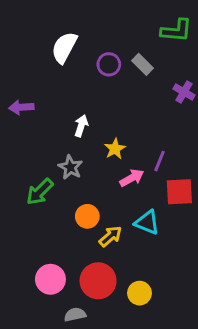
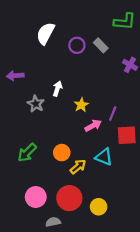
gray star: (70, 167) -> (36, 104), moved
green arrow: (40, 192) -> (27, 153), moved

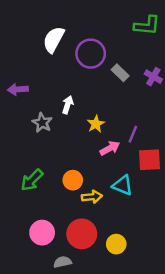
purple circle: (77, 45) -> (91, 54), size x1.5
gray rectangle: (101, 45) -> (120, 73), moved
yellow arrow: (78, 167) -> (92, 197), turned 35

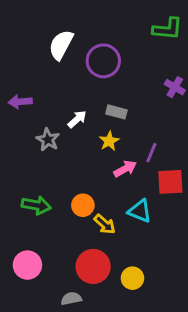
gray rectangle: (120, 73) -> (116, 112), moved, turned -30
white arrow: (68, 105) -> (77, 119), turned 30
green arrow: (32, 180) -> (36, 205), turned -125
yellow arrow: (92, 197) -> (105, 224), turned 48
pink circle: (42, 233) -> (27, 265), moved

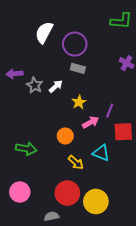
gray rectangle: (116, 112) -> (78, 68), moved
gray star: (48, 140) -> (35, 85), moved
orange circle: (83, 205) -> (65, 136), moved
yellow circle: (132, 278) -> (96, 202), size x1.5

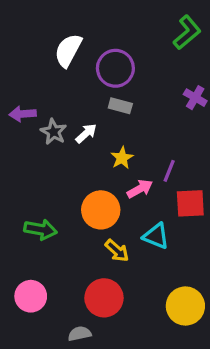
green L-shape: (121, 21) -> (187, 32), turned -45
orange circle: (65, 136) -> (101, 210), size x1.5
yellow circle: (96, 202) -> (185, 306), moved

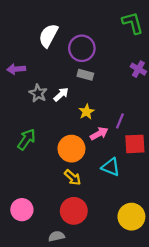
green L-shape: (187, 32) -> (133, 23), turned -65
purple arrow: (23, 114) -> (16, 69), moved
green arrow: (40, 229) -> (27, 139), moved, turned -65
yellow arrow: (117, 251) -> (73, 177), moved

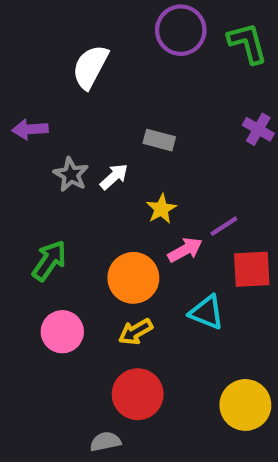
purple circle: (82, 48) -> (181, 30), moved
purple line: (120, 121) -> (224, 226), turned 35
yellow arrow: (73, 177) -> (136, 332), turned 108
pink circle: (22, 210) -> (62, 332), moved

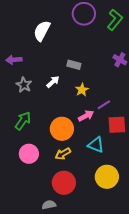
green L-shape: (248, 43) -> (115, 20), turned 55
gray star: (71, 174) -> (24, 85), moved
yellow star: (161, 209) -> (82, 90), moved
yellow circle: (245, 405) -> (107, 177), moved

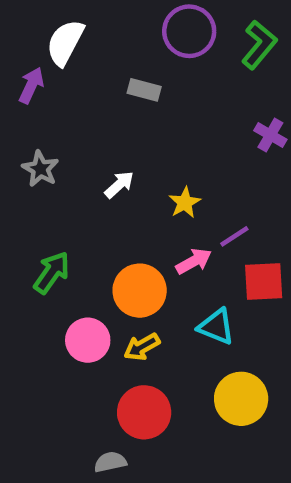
white semicircle: (42, 31) -> (65, 43), moved
purple arrow: (14, 60) -> (31, 85), moved, turned 119
gray rectangle: (74, 65) -> (144, 90), moved
gray star: (24, 85) -> (40, 169), moved
pink circle: (29, 154) -> (88, 340), moved

